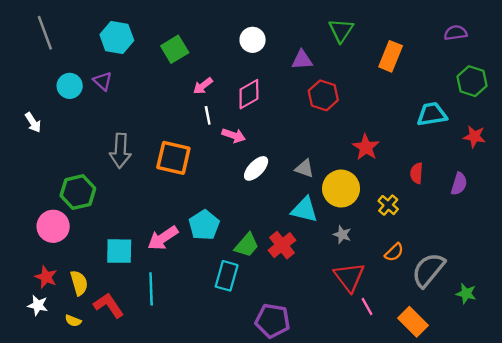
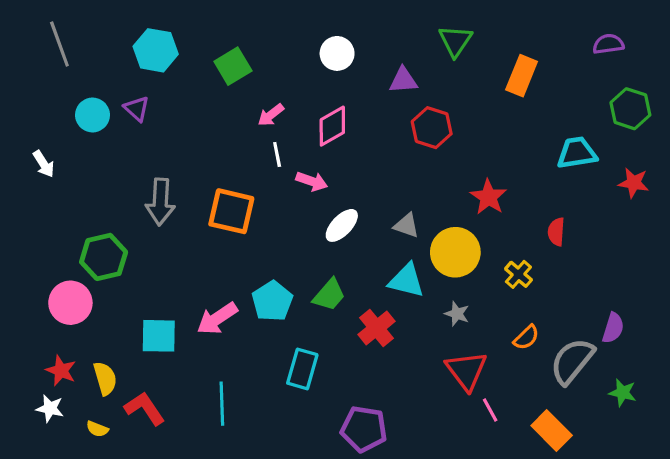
purple semicircle: (459, 184) -> (613, 328), moved
green trapezoid: (247, 245) -> (329, 295), moved
cyan line: (151, 289) -> (222, 404), moved

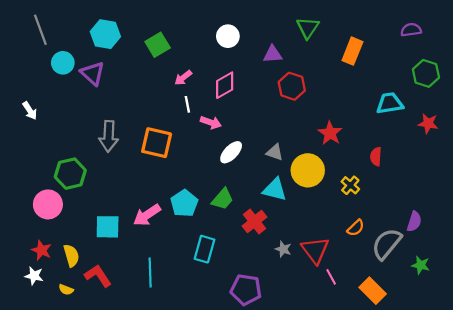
purple triangle: (137, 109) -> (93, 73), size x1.4
cyan circle: (93, 115) -> (63, 63), moved
gray star: (457, 314) -> (283, 249), moved

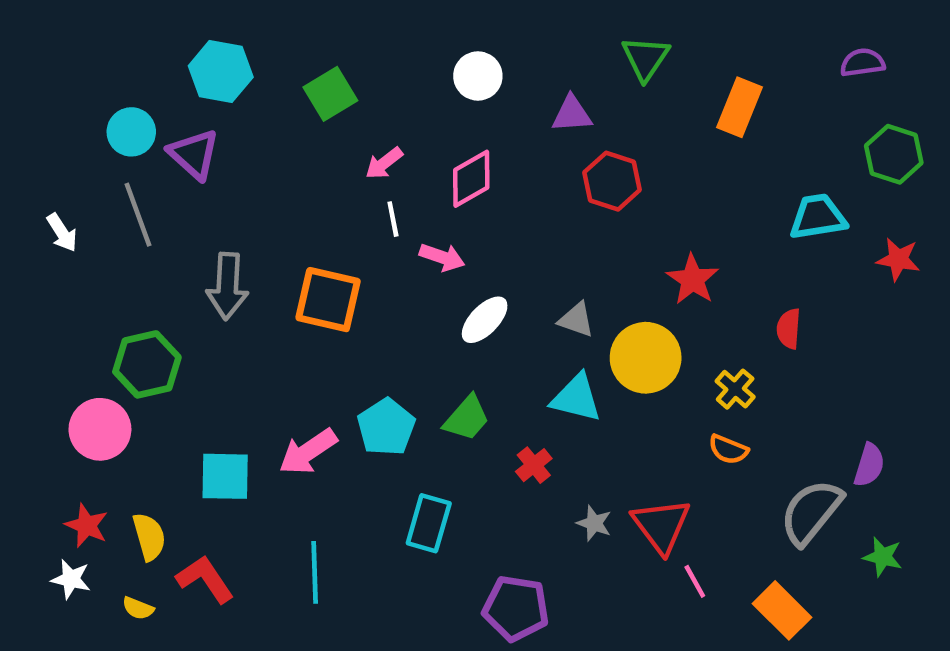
gray line: (40, 30) -> (138, 215), moved
red cross: (254, 221) -> (534, 465), size x0.7
orange semicircle: (356, 228) -> (728, 449), moved, turned 66

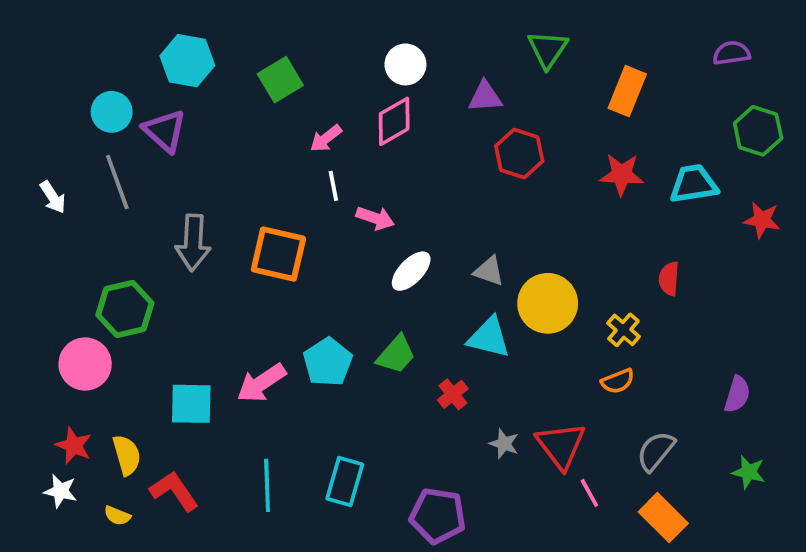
pink diamond: (471, 179) -> (394, 121), moved
red star: (693, 279) -> (622, 174), moved, turned -30
orange semicircle: (728, 449) -> (618, 381), turned -44
gray semicircle: (811, 512) -> (656, 451), moved, size x0.7
cyan rectangle: (429, 523) -> (345, 482), moved

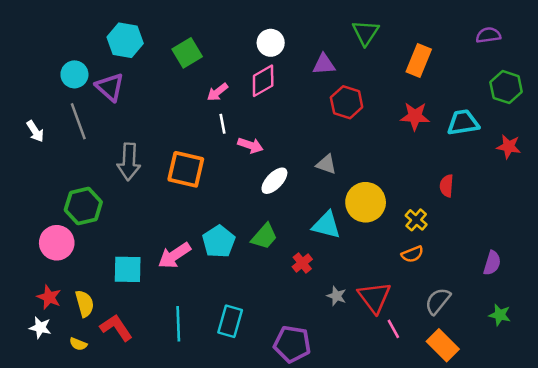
gray triangle: (489, 271) -> (326, 164), moved

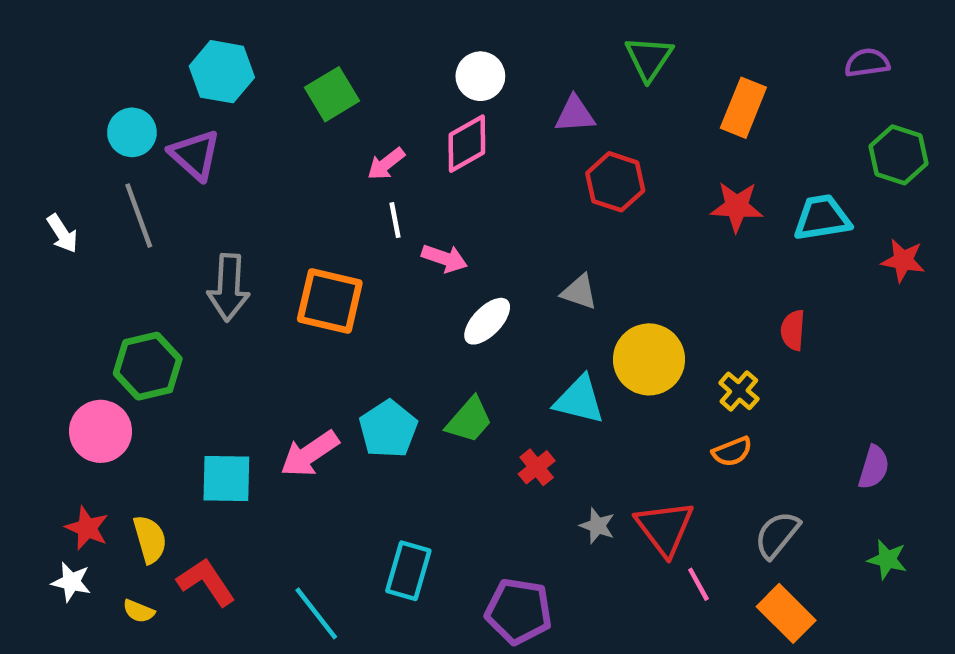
cyan line: (178, 324) -> (316, 613), moved, turned -36

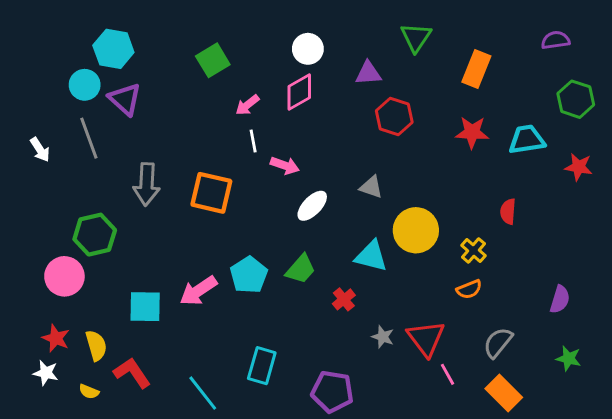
cyan hexagon: (222, 72) -> (113, 49), moved

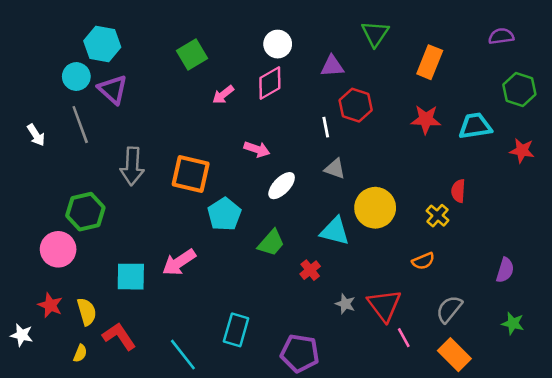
white line: (253, 141) -> (326, 127), moved
yellow cross: (473, 250) -> (437, 216), moved
cyan pentagon: (249, 275) -> (224, 214), moved
white star: (46, 373) -> (22, 335), moved
yellow semicircle: (89, 392) -> (80, 353), turned -90

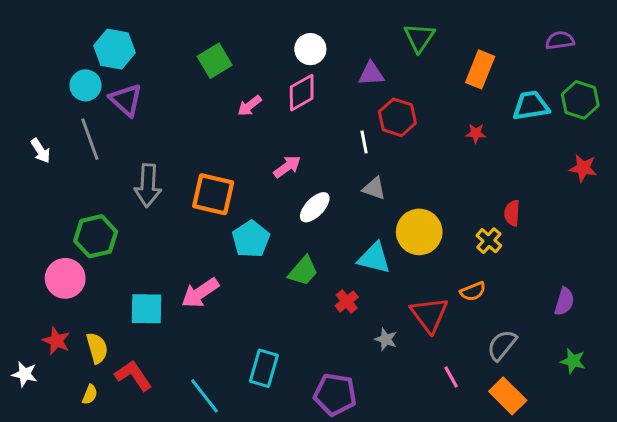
red star: (426, 119) -> (476, 133), size x0.6
cyan trapezoid: (475, 126) -> (531, 106), moved
pink arrow: (257, 149) -> (287, 167), turned -55
red triangle: (384, 305) -> (429, 315), moved

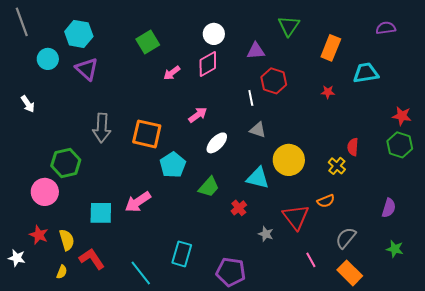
cyan circle: (85, 85) -> (48, 59), moved
green hexagon: (580, 100) -> (400, 145), moved
gray line: (90, 139) -> (22, 22), moved

